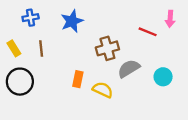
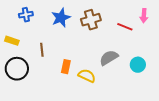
yellow rectangle: (14, 48) -> (12, 41), turned -40
brown line: (41, 48) -> (42, 50), moved
brown cross: (107, 48) -> (91, 20), moved

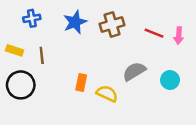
pink arrow: (144, 16) -> (179, 36), moved
brown line: (42, 50) -> (42, 55), moved

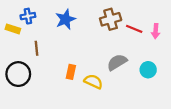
brown cross: (112, 24) -> (111, 19), moved
yellow rectangle: (15, 50) -> (13, 29), moved

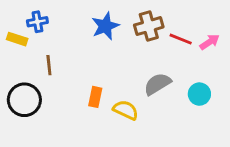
blue star: (65, 19) -> (105, 26), moved
pink arrow: (156, 31) -> (210, 42), turned -128

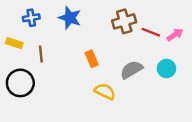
blue star: (105, 26) -> (70, 18), moved, turned -30
yellow rectangle: (17, 39) -> (14, 43), moved
cyan circle: (199, 94) -> (166, 68), moved
orange rectangle: (95, 97) -> (92, 59), moved, turned -35

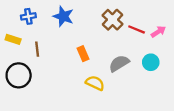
brown cross: (124, 21) -> (113, 20), turned -30

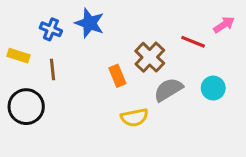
blue cross: (28, 16) -> (51, 29), moved, turned 32
brown cross: (113, 20) -> (150, 57), moved
pink arrow: (158, 32) -> (224, 25), moved
yellow semicircle: (95, 83) -> (134, 117), turned 144

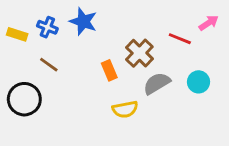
yellow rectangle: (18, 56) -> (17, 34), moved
brown line: (52, 70) -> (49, 65), turned -48

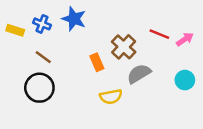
pink arrow: (209, 23) -> (185, 39), moved
cyan circle: (199, 82) -> (185, 80), moved
black circle: (24, 99) -> (39, 88), moved

